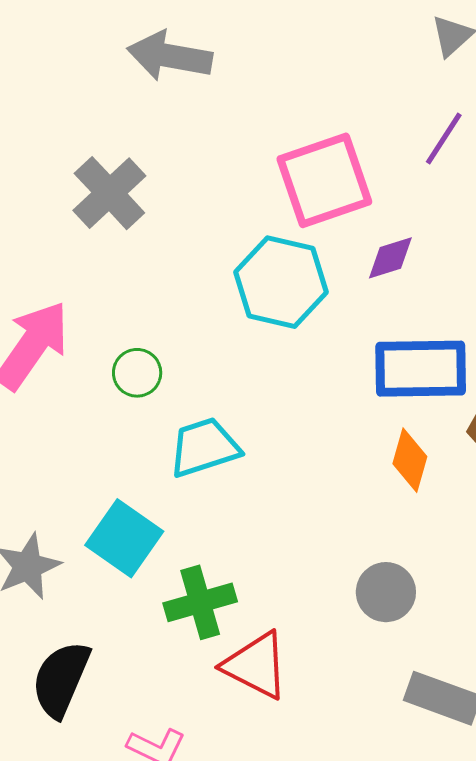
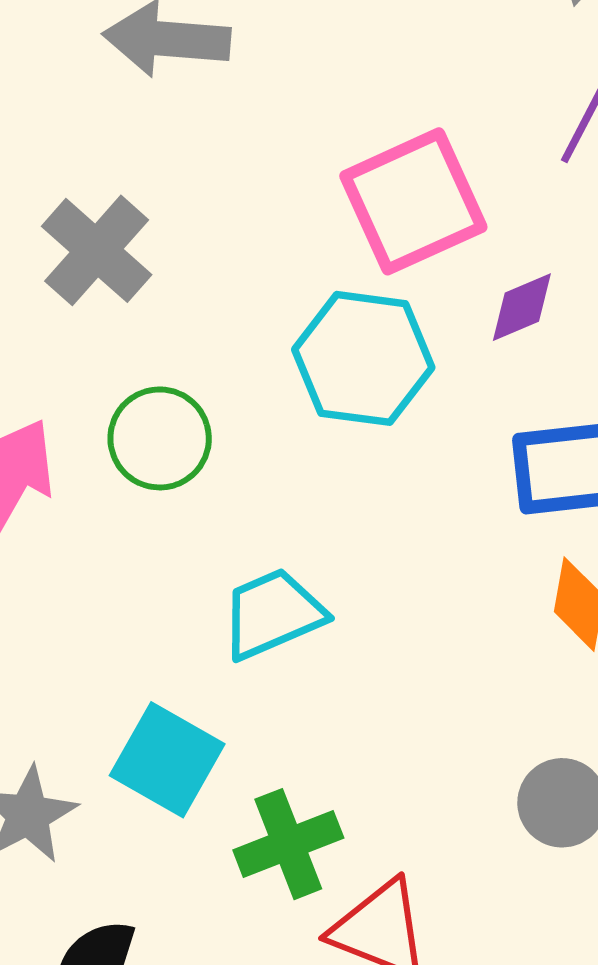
green circle: (137, 373) -> (160, 438), moved, size x1.4

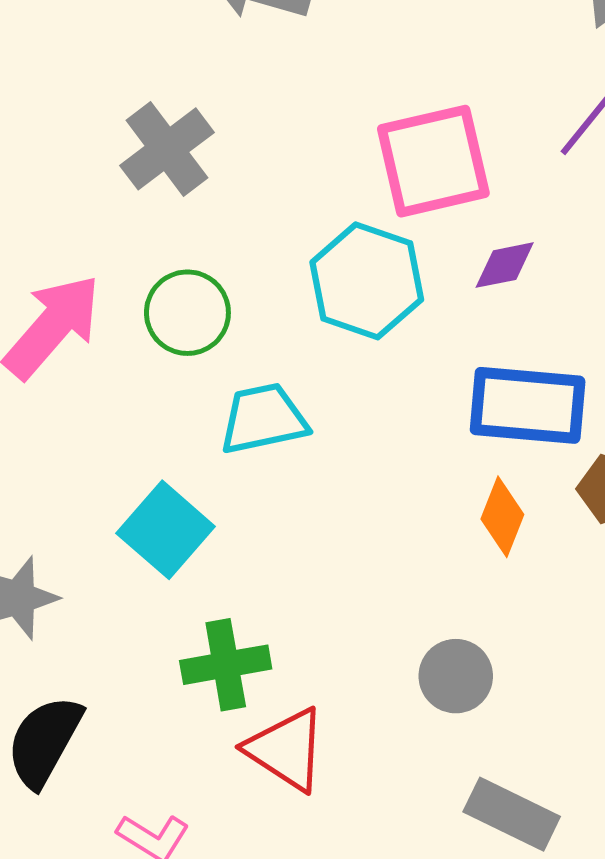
cyan trapezoid: (273, 614) -> (263, 419), moved
cyan square: (167, 760) -> (166, 530), moved

